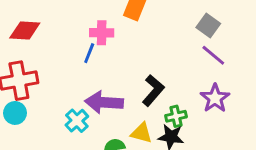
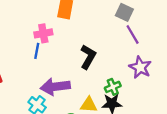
purple line: (213, 55) -> (133, 35), turned 30
black L-shape: (153, 90) -> (88, 57), moved

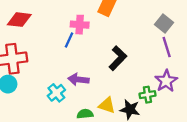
purple arrow: (55, 87) -> (79, 79), size x0.7
green cross: (113, 87) -> (147, 95), moved

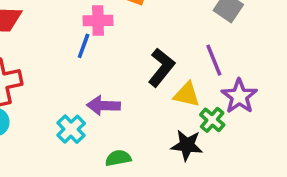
purple line: (167, 47) -> (214, 60), moved
green cross: (147, 95) -> (212, 120), turned -35
yellow triangle: (107, 105) -> (187, 95), moved

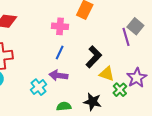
blue line: (84, 46) -> (60, 53), moved
purple line: (214, 60) -> (126, 37), moved
black star: (187, 145) -> (93, 102), moved

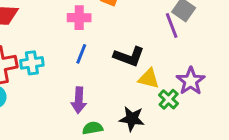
black L-shape: (94, 57) -> (129, 56), turned 70
purple arrow: (58, 75) -> (79, 100), moved, turned -90
cyan cross: (38, 87) -> (32, 63), moved, turned 35

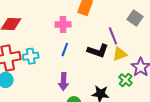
purple line: (172, 26) -> (113, 36), moved
yellow triangle: (149, 79) -> (120, 54), moved, turned -35

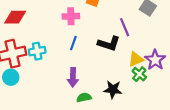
yellow triangle: (120, 54) -> (136, 59), moved

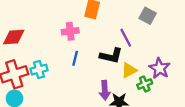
yellow triangle: (136, 59) -> (129, 70), moved
green cross: (139, 74) -> (145, 84), turned 32
purple arrow: (73, 77) -> (105, 90), moved

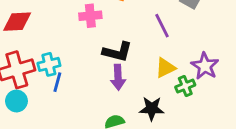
black L-shape: (111, 56) -> (117, 52), moved
blue line: (75, 58) -> (57, 82), moved
purple arrow: (105, 90) -> (118, 77), moved

